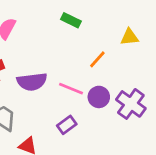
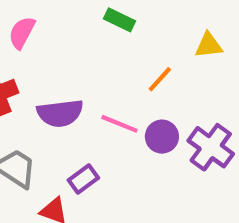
purple rectangle: (67, 125) -> (83, 179), moved

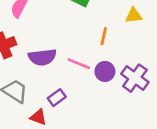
orange line: (160, 79) -> (104, 36), turned -30

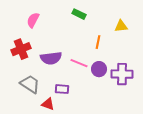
purple cross: (135, 78) -> (122, 74), turned -35
purple rectangle: (57, 98) -> (62, 89), turned 40

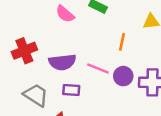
pink semicircle: (33, 20) -> (65, 14), moved, turned -77
purple rectangle: (62, 89) -> (71, 90), moved

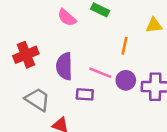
purple semicircle: (62, 62) -> (64, 66), turned 96
purple rectangle: (71, 90) -> (85, 94), moved

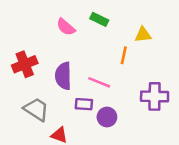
yellow triangle: (154, 25) -> (143, 35), moved
purple circle: (126, 80) -> (107, 117), moved

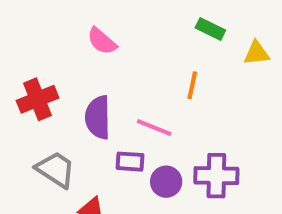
green rectangle: (99, 19) -> (210, 29), moved
yellow triangle: (143, 35) -> (257, 53), moved
purple cross: (155, 96) -> (216, 176), moved

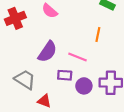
red cross: (38, 99) -> (15, 18), moved
purple semicircle: (98, 117) -> (47, 52), turned -145

